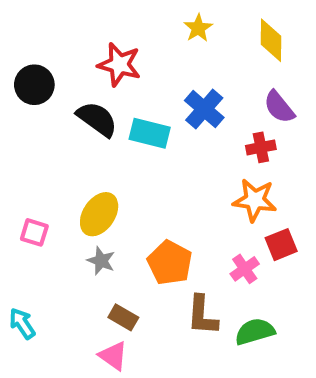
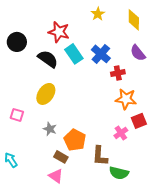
cyan rectangle: (150, 133) -> (74, 54), moved, turned 42
red cross: (261, 147) -> (118, 73), moved
yellow ellipse: (99, 214) -> (46, 94), moved
orange pentagon: (170, 263) -> (75, 140), moved
green semicircle: (255, 332) -> (119, 173), moved, turned -150

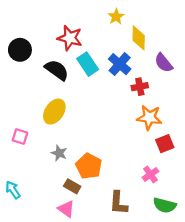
yellow diamond: (134, 20) -> (139, 38), moved
pink cross: (121, 133) -> (150, 174), moved
brown L-shape: (100, 156) -> (118, 203), moved
green semicircle: (119, 173) -> (165, 205), moved

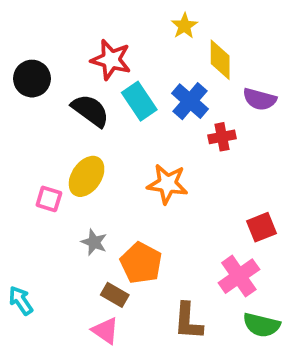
purple semicircle: (164, 63) -> (260, 99), turned -36
orange star: (149, 117) -> (167, 184), moved
pink square: (20, 136) -> (49, 199), moved
pink cross: (150, 174) -> (239, 276), size x1.5

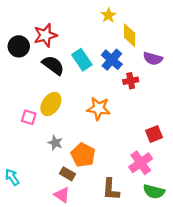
red star: (111, 60) -> (45, 35), moved, turned -30

